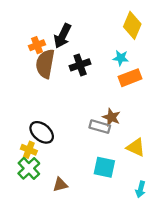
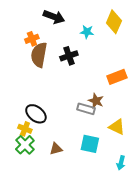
black arrow: (63, 36) -> (54, 17), moved, turned -95
cyan star: (121, 58) -> (87, 32), moved
orange rectangle: (130, 78) -> (117, 77), moved
brown triangle: (60, 185) -> (56, 149), moved

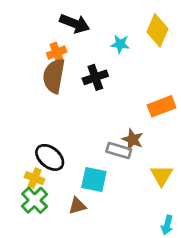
orange cross: (32, 39) -> (57, 52), moved
yellow triangle: (117, 127) -> (162, 175), turned 36
cyan square: (90, 144) -> (94, 180), moved

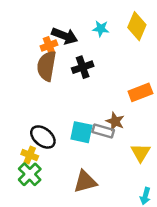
black arrow: (75, 23) -> (65, 36), moved
cyan star: (120, 44) -> (101, 29), moved
cyan square: (94, 180) -> (81, 132), moved
brown triangle: (77, 206) -> (85, 182), moved, size x1.5

